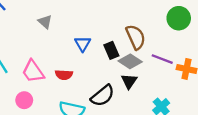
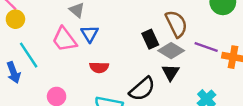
blue triangle: (83, 44) -> (90, 34), moved
pink trapezoid: (33, 71) -> (64, 39), moved

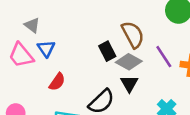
purple line: (206, 47) -> (164, 57), turned 40
red semicircle: (99, 67) -> (57, 82), turned -54

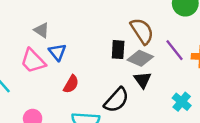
black rectangle: (107, 51) -> (118, 50), turned 36

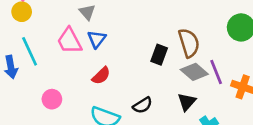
gray diamond: (140, 58) -> (194, 72), moved
black triangle: (143, 80) -> (187, 102), moved
black semicircle: (116, 100) -> (143, 105), size x0.7

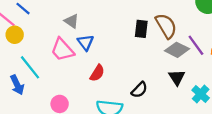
black rectangle: (159, 55) -> (141, 29), moved

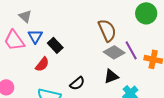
black rectangle: (141, 29) -> (55, 45), moved, turned -56
black triangle: (177, 77) -> (111, 76), turned 35

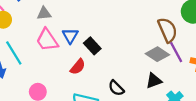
gray triangle: (25, 16) -> (44, 13), moved, turned -48
brown semicircle: (107, 30) -> (168, 30), moved
black semicircle: (77, 83) -> (116, 88), turned 84

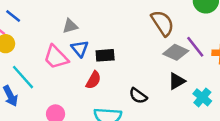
gray triangle: (44, 13) -> (70, 26), moved
brown semicircle: (168, 30) -> (163, 23), moved
black rectangle: (92, 46) -> (105, 55), turned -42

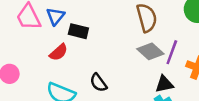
purple line: (195, 47) -> (172, 52), turned 40
black triangle: (177, 81) -> (164, 84), moved

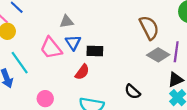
black semicircle: (98, 83) -> (132, 92), moved

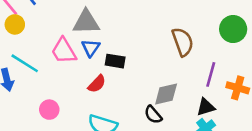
gray triangle: (67, 22) -> (86, 22), size x1.6
gray diamond: (158, 55) -> (166, 94), moved, turned -50
cyan line: (20, 63) -> (25, 63), turned -30

